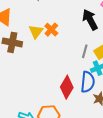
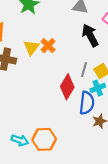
red diamond: (67, 87) -> (67, 87), moved

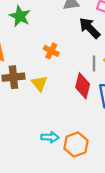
yellow triangle: (31, 47) -> (39, 83), moved
cyan arrow: (20, 140) -> (50, 137), moved

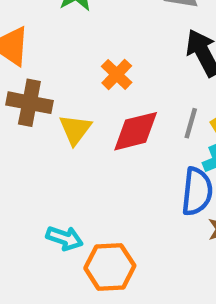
red diamond: (83, 86) -> (136, 131), moved, turned 45

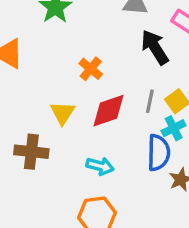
brown cross: (29, 103) -> (31, 152), moved
cyan arrow: (64, 238) -> (100, 166), moved

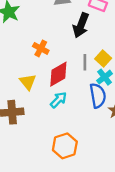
black arrow: (155, 47) -> (81, 25), turned -115
cyan arrow: (100, 166) -> (58, 100), moved, turned -48

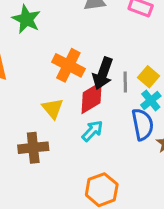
black arrow: (81, 25) -> (103, 73), moved
orange cross: (41, 48) -> (68, 65), size x1.5

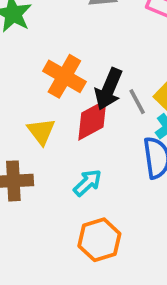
gray line: (125, 82) -> (137, 102), turned -30
cyan arrow: (92, 131) -> (87, 183), moved

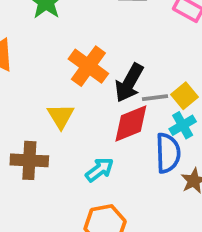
gray line: (137, 102) -> (155, 98), turned -75
red diamond: (92, 120) -> (131, 123), moved

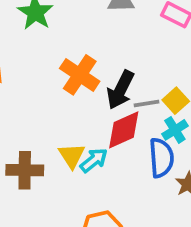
yellow triangle: (61, 116) -> (72, 156), moved
cyan arrow: (100, 170) -> (94, 160), moved

